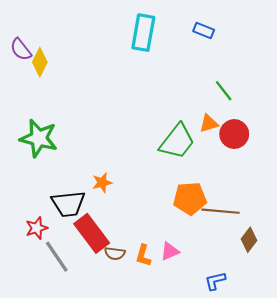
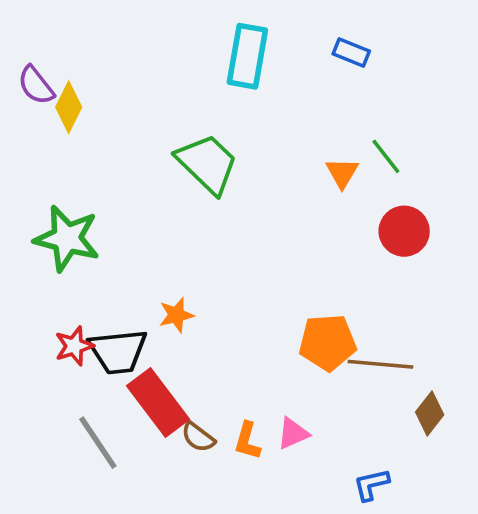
orange triangle: (209, 123) -> (342, 173), moved, turned -42
green trapezoid: (177, 141) -> (207, 164), moved, turned -84
red star: (37, 228) -> (74, 346), moved
brown semicircle: (115, 253) -> (198, 437), turned 30

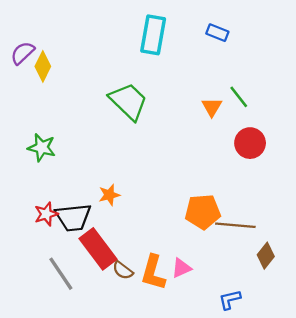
purple semicircle: (36, 85) -> (23, 53), turned 85
green star: (67, 238) -> (42, 148), size x0.7
orange L-shape: (247, 441) -> (153, 273), size x1.5

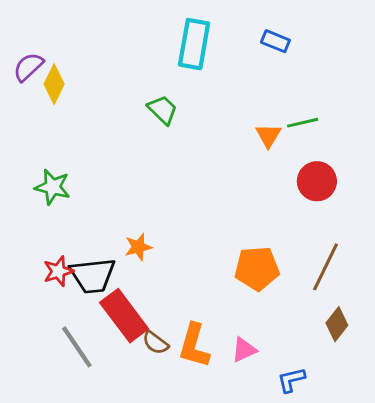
green line: (239, 97) -> (303, 123), turned -65
green trapezoid: (128, 101) -> (163, 110), moved, size x0.6
brown line: (235, 225) -> (325, 267), moved, turned -69
pink triangle: (181, 268) -> (244, 350), moved

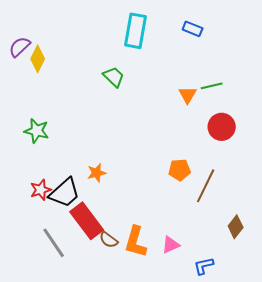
brown line: (325, 267) -> (206, 186), moved
orange pentagon: (257, 268) -> (180, 170), moved, size x0.7
black trapezoid: (93, 276) -> (65, 193), turned -36

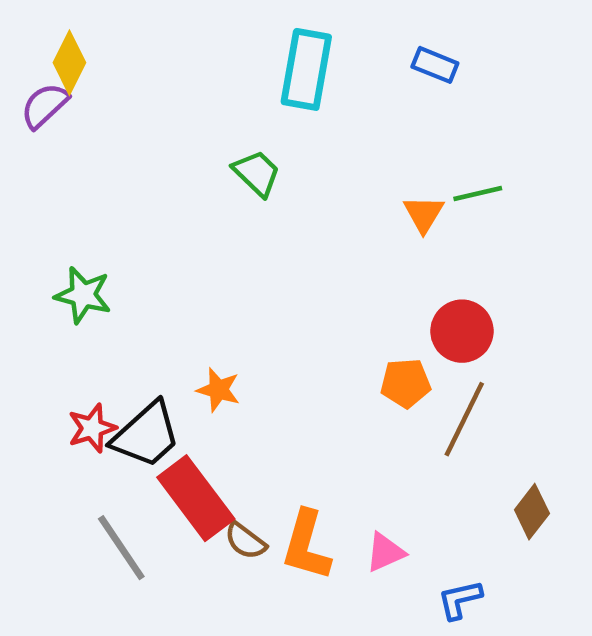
yellow diamond: (38, 59) -> (69, 63), moved
red circle: (222, 127) -> (462, 331), moved
orange star: (97, 173) -> (218, 390), turned 30

